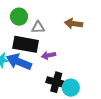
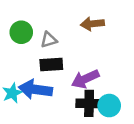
black rectangle: (26, 44) -> (51, 64), moved, size x0.7
purple arrow: (49, 55) -> (85, 79), moved, size x1.5

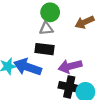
brown arrow: (92, 24) -> (85, 22), turned -30
green circle: (21, 32) -> (50, 12), moved

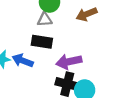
blue arrow: (28, 67) -> (23, 61), size x0.7

